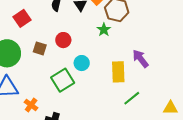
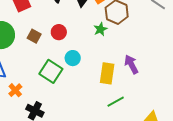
green square: (63, 80) -> (51, 71), turned -35

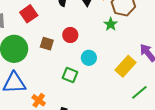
green square: (51, 71) -> (70, 75), size x0.7
yellow rectangle: (107, 73) -> (126, 66), turned 45

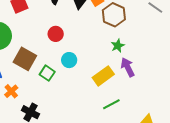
green star: (111, 24) -> (118, 46), moved
brown square: (47, 44) -> (25, 59), moved, size x1.6

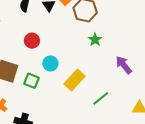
purple arrow: (128, 67) -> (124, 65), moved
yellow rectangle: (103, 76) -> (75, 80), moved

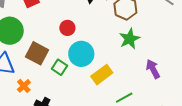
green star: (95, 40) -> (130, 39), size x1.5
cyan circle: (50, 63) -> (81, 54), size x1.6

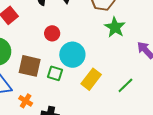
yellow rectangle: (102, 75) -> (91, 79), moved

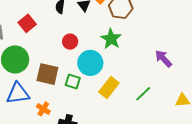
green star: (115, 27) -> (111, 39), moved

